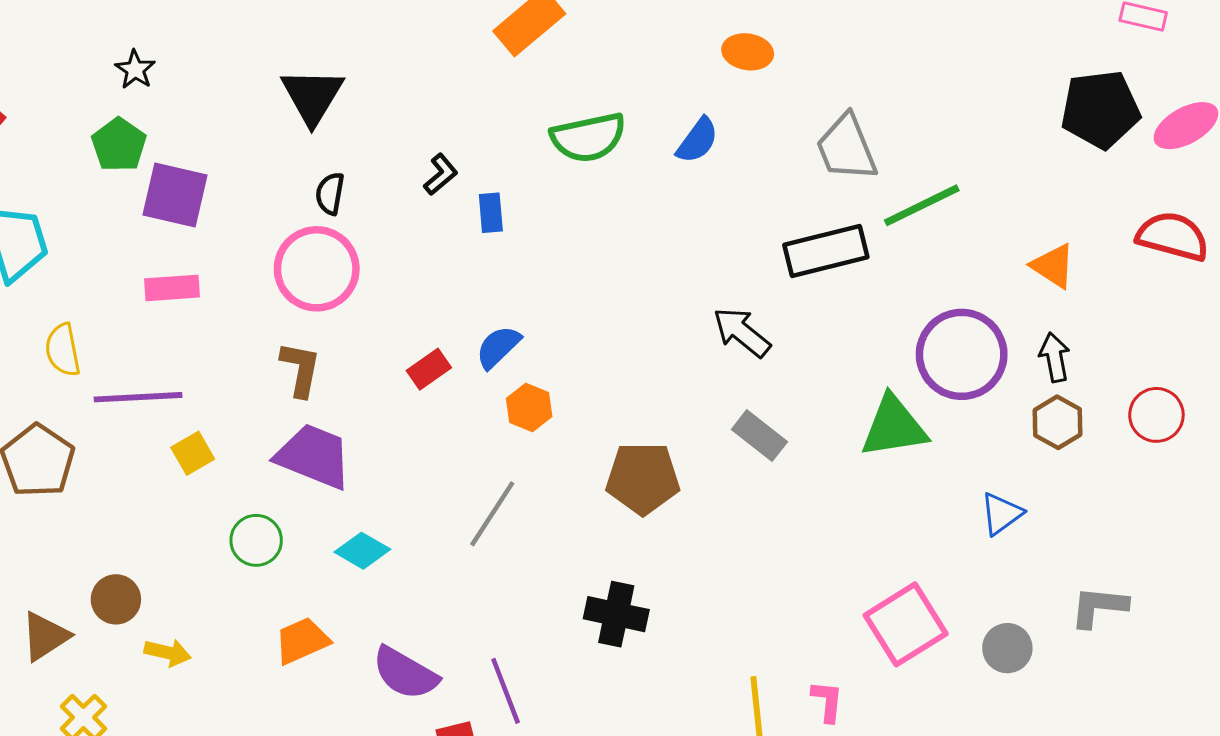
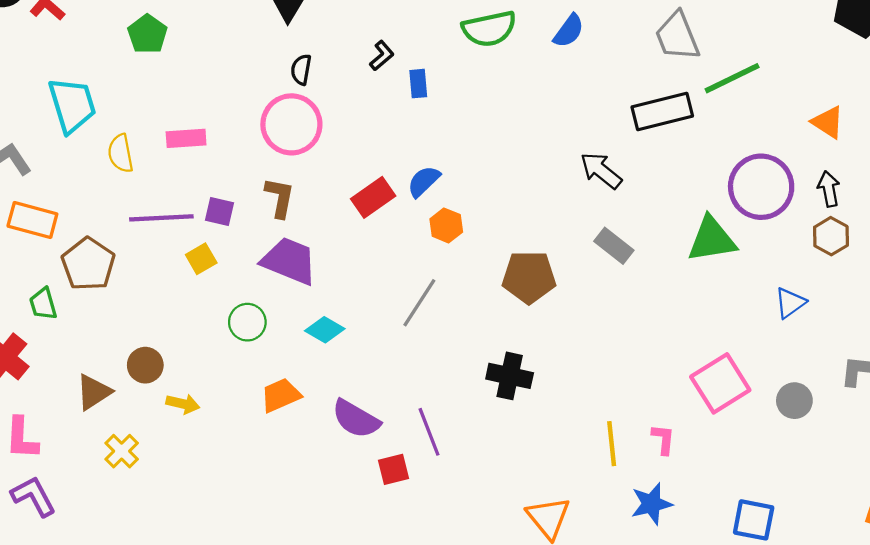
purple square: (175, 195) -> (219, 211), moved, size x0.6
yellow semicircle: (63, 350) -> (121, 153), moved
red rectangle: (429, 369) -> (373, 197), size x1.4

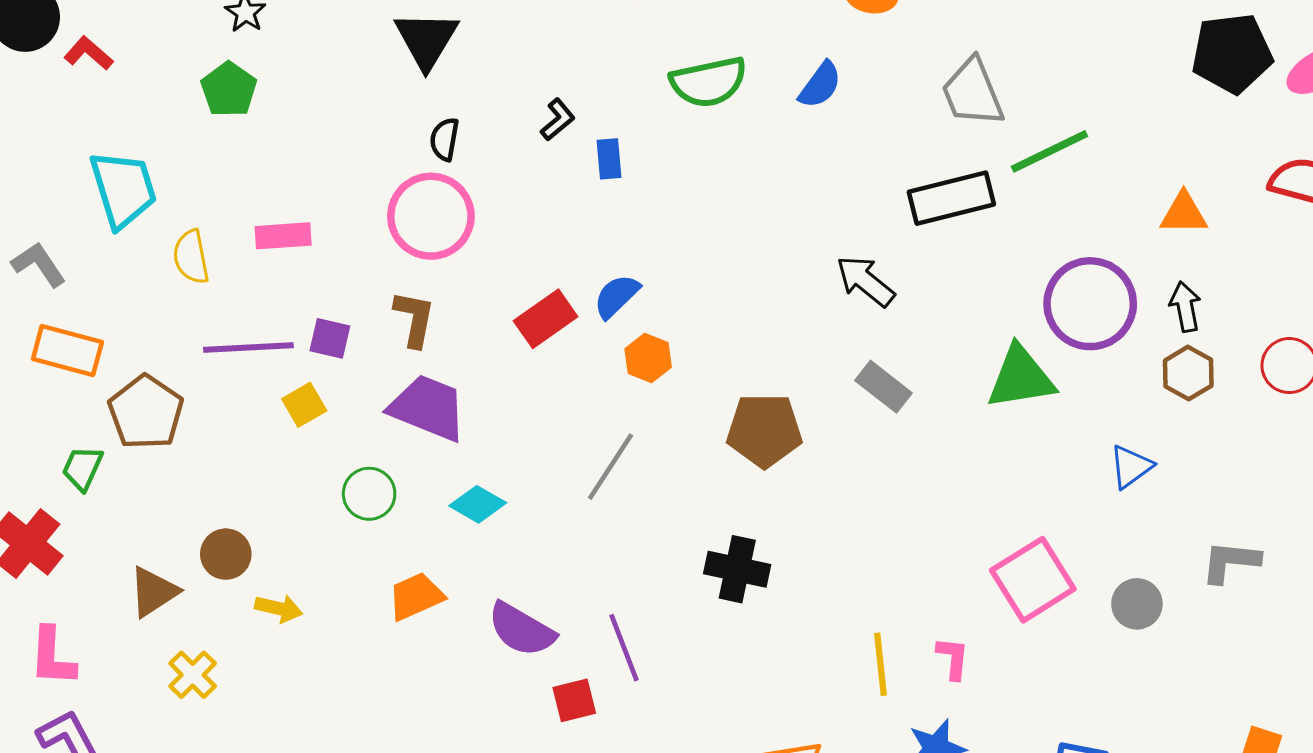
orange triangle: (828, 122) -> (1184, 213), turned -33
green trapezoid: (43, 304) -> (82, 468), turned 40

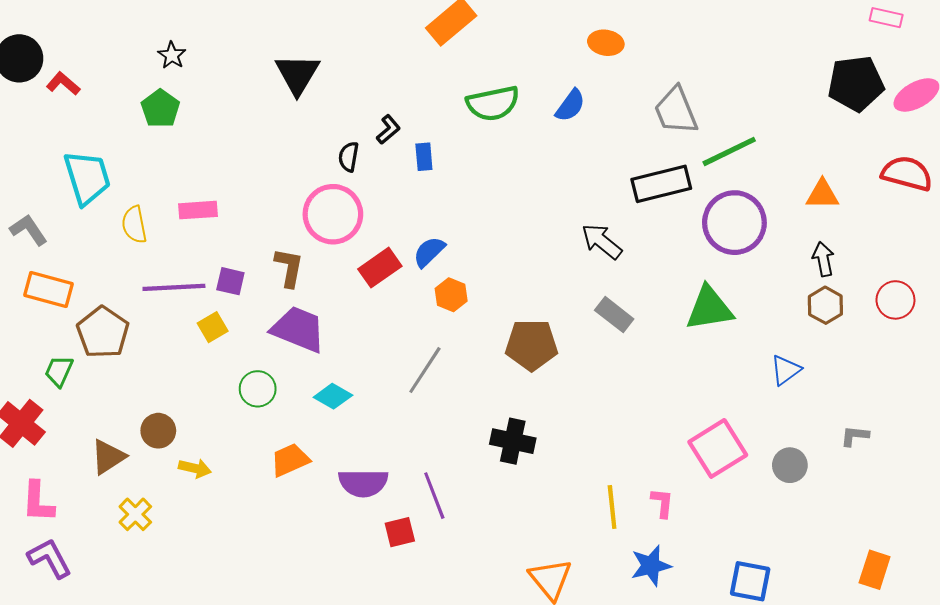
black semicircle: (445, 139) -> (349, 157), moved
pink circle: (431, 216) -> (333, 214), moved
purple circle: (1090, 304) -> (734, 223), moved
gray L-shape: (1230, 562) -> (855, 436), size x0.7
purple semicircle: (521, 630) -> (363, 483), turned -30

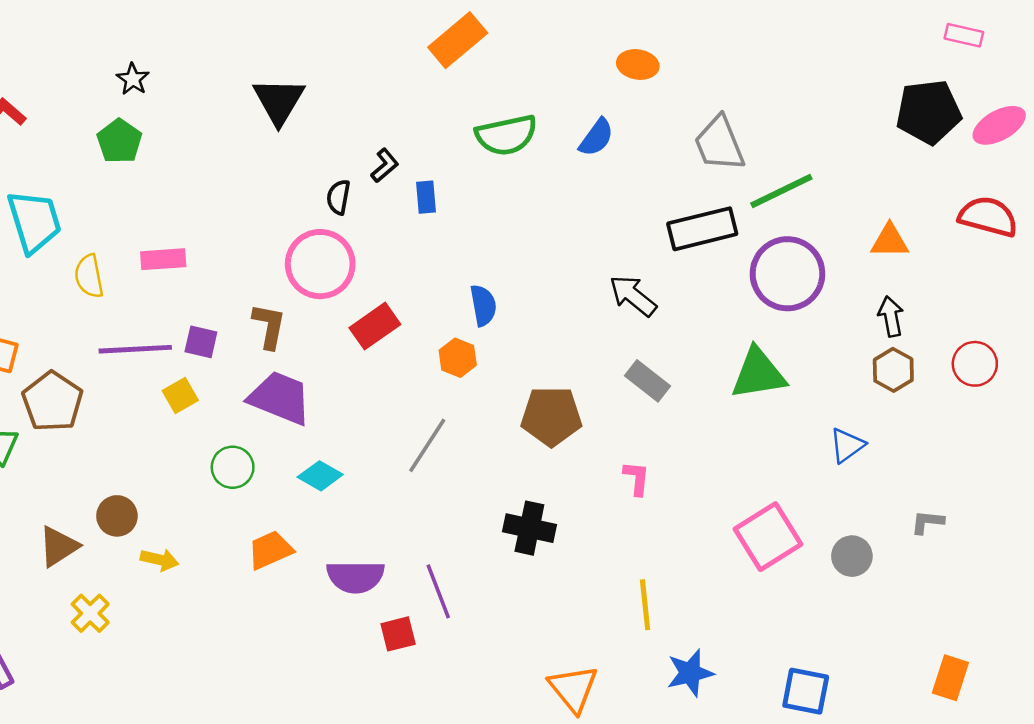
blue semicircle: (429, 252) -> (483, 305), moved, turned 124
pink L-shape: (662, 503) -> (637, 478), moved

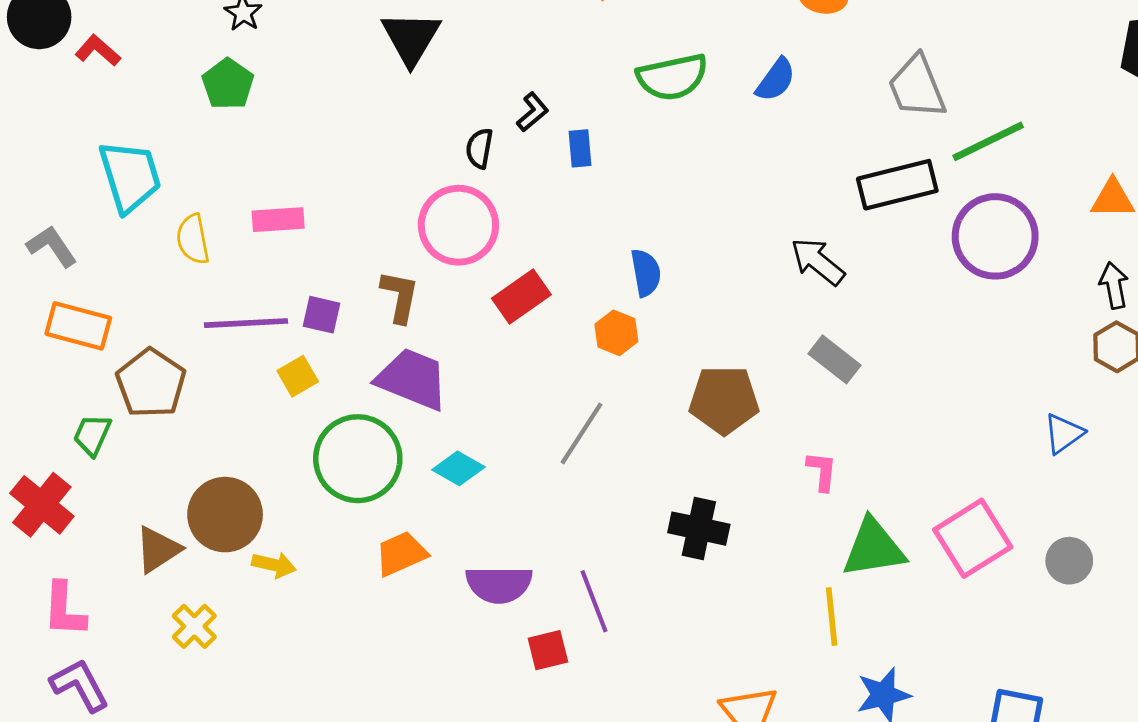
green triangle: (758, 374) -> (874, 548), moved
green circle: (233, 467) -> (358, 459), size x1.8
brown circle: (117, 516) -> (225, 515), size x1.6

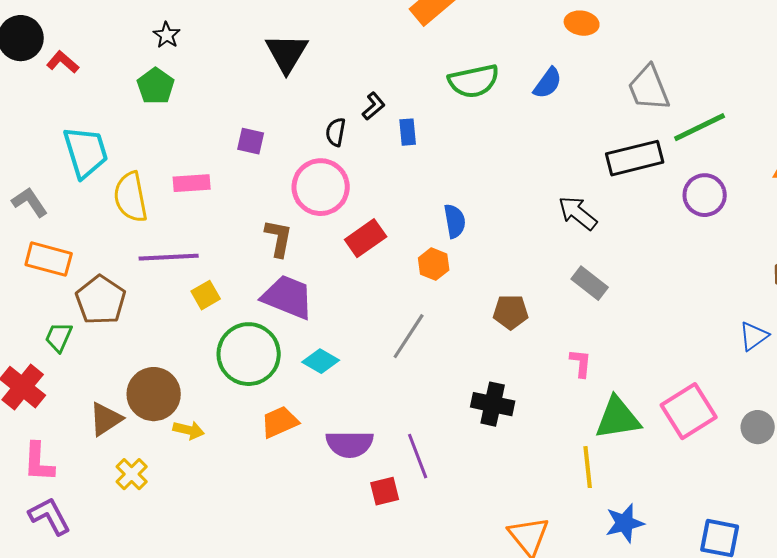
purple circle: (995, 236) -> (705, 195), size x0.7
yellow semicircle: (193, 239) -> (131, 197), size x1.4
purple square: (321, 315) -> (251, 141), moved
brown pentagon: (724, 400) -> (511, 312), size x0.7

